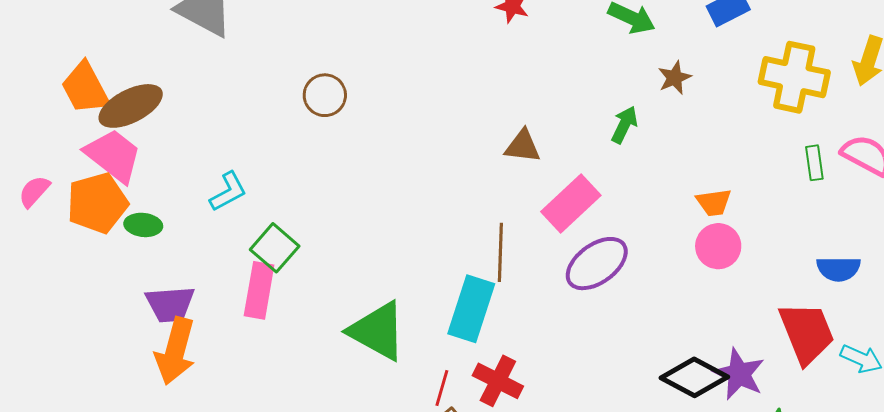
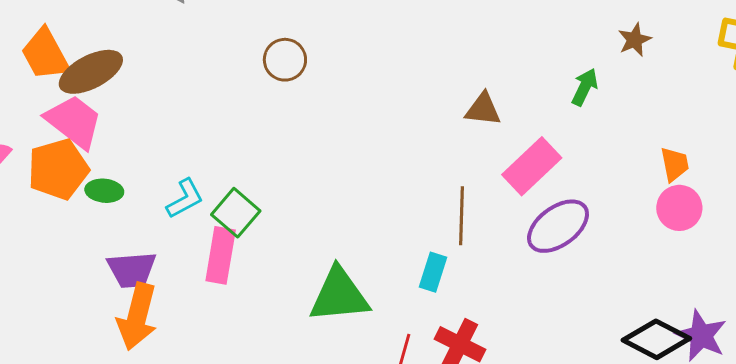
cyan L-shape: (228, 192) -> (185, 199), moved
orange trapezoid: (714, 202) -> (675, 164), turned -93
cyan rectangle: (471, 309) -> (433, 272), size x0.6
green triangle: (377, 331) -> (339, 295), turned -34

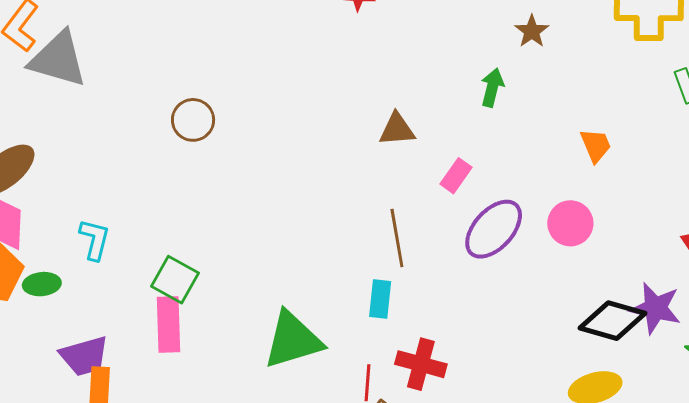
pink rectangle: (532, 166) -> (456, 176), size x0.6
cyan L-shape: (185, 199) -> (95, 240), moved, turned -36
pink circle: (679, 208) -> (570, 223), moved

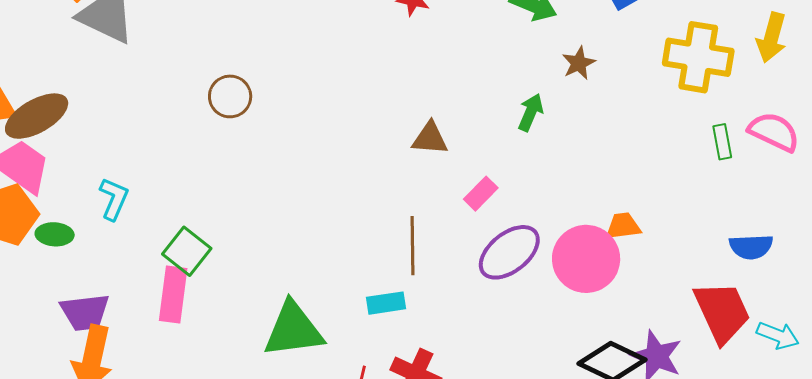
orange trapezoid: (596, 145) -> (623, 226), moved, turned -84
pink circle: (570, 223) -> (586, 259), size x1.5
cyan rectangle: (380, 299) -> (386, 303), turned 66

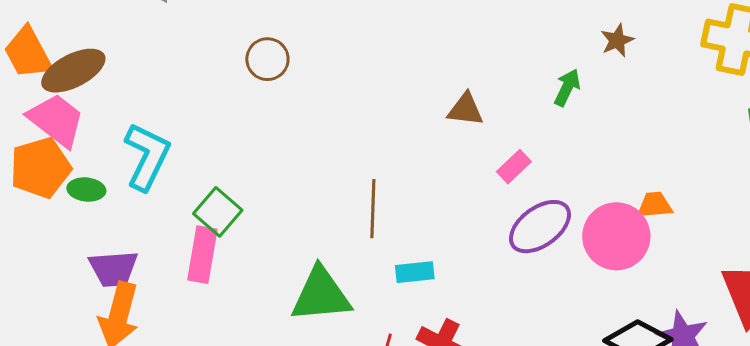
cyan L-shape: (114, 199) -> (147, 156), size x1.6
brown line: (413, 246) -> (373, 209), moved

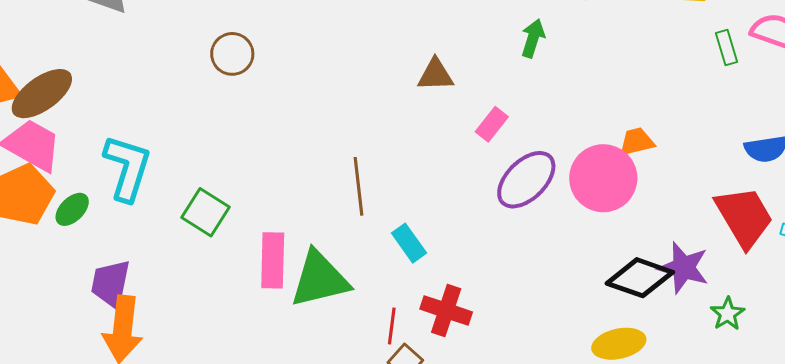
green ellipse: (86, 190) -> (72, 209), turned -42
pink rectangle: (202, 255) -> (273, 260), moved
purple trapezoid: (114, 269) -> (111, 284), turned 114
cyan rectangle: (415, 272) -> (409, 243), turned 69

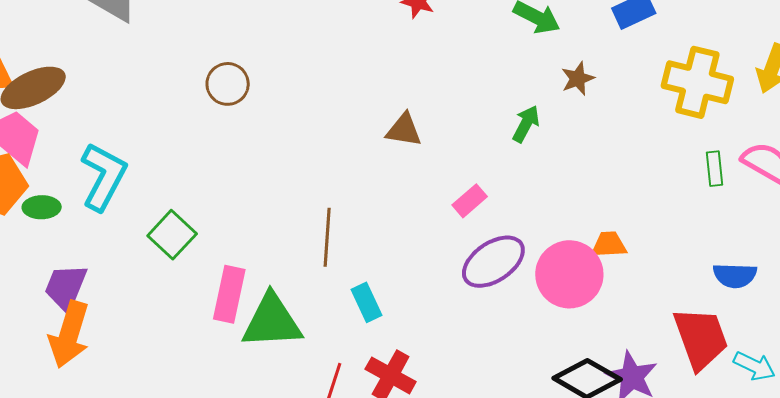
brown triangle: (435, 75) -> (404, 130), moved
green ellipse: (72, 209) -> (42, 207), turned 33

